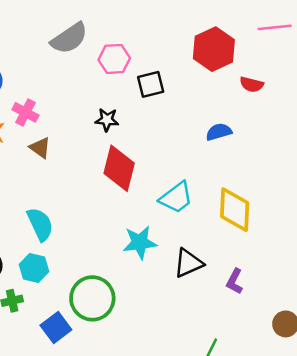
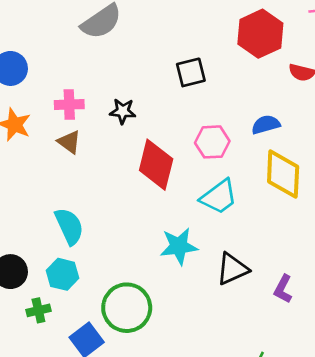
pink hexagon: (114, 59) -> (212, 142), moved
pink cross: (26, 112) -> (69, 105), moved, turned -30
black star: (107, 120) -> (123, 111), moved
yellow diamond: (235, 210) -> (283, 174), moved

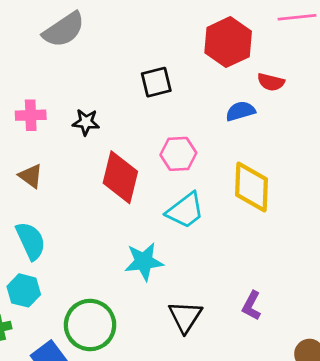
blue semicircle: (266, 125) -> (240, 111), moved
brown triangle: (69, 142) -> (31, 176), moved
black triangle: (232, 269) -> (185, 317), moved, turned -33

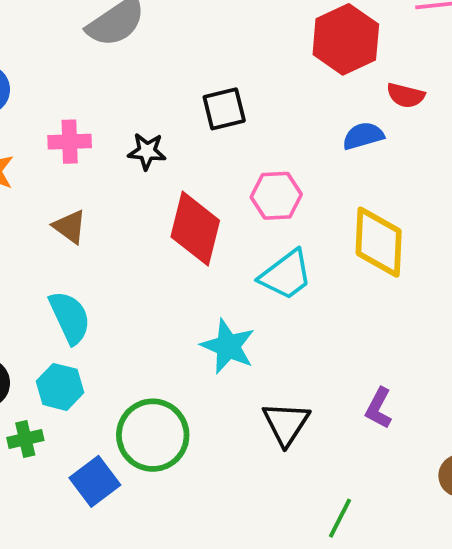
black square: (156, 82) -> (224, 109), moved
cyan star: (144, 262) -> (228, 346), turned 30

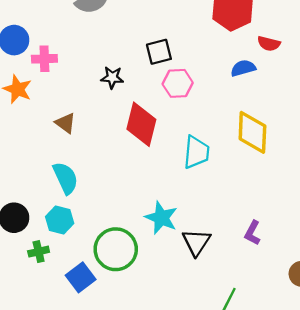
pink cross: (70, 142) -> (44, 59), moved
pink hexagon: (276, 196) -> (178, 83), moved
cyan trapezoid: (286, 275) -> (196, 152), turned -48
cyan star: (228, 346) -> (161, 218), moved

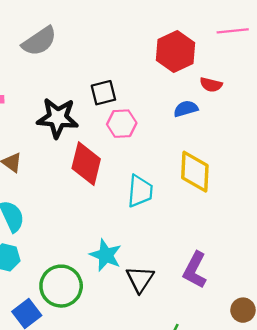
black star: (112, 77) -> (58, 118), size x1.8
purple L-shape: (252, 233) -> (195, 270), size x1.5

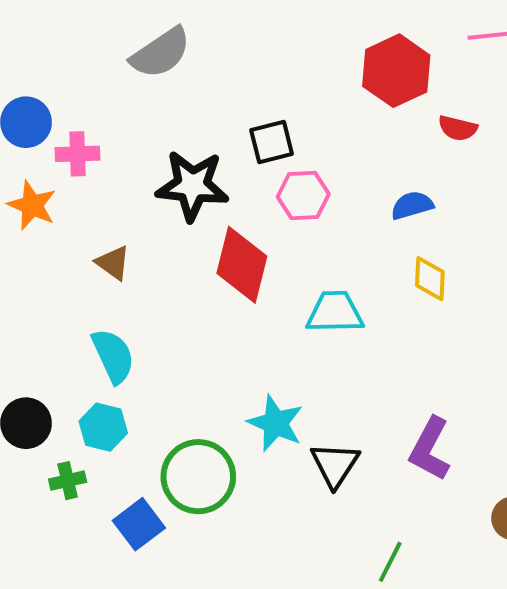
blue semicircle: (186, 109) -> (412, 205), moved
yellow diamond: (195, 172) -> (430, 279), size x0.6
cyan trapezoid: (140, 191) -> (335, 312), turned -96

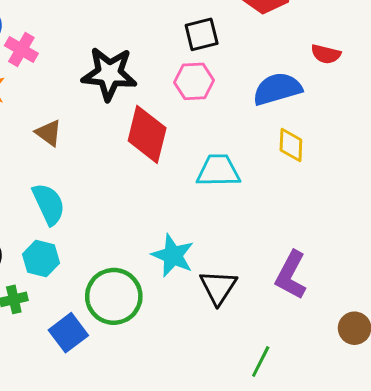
red semicircle: (458, 128) -> (326, 54), moved
black square: (272, 142) -> (202, 34), moved
pink cross: (77, 154) -> (21, 50), turned 32
blue semicircle: (412, 205) -> (277, 89), size x1.5

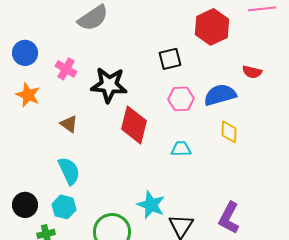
pink cross: (21, 50) -> (66, 69), moved
pink hexagon: (194, 81) -> (181, 99), moved
cyan trapezoid: (218, 171) -> (181, 149), size x0.7

